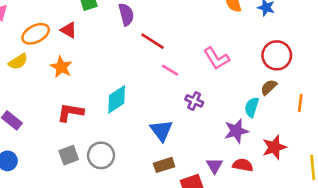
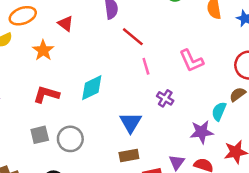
red triangle: (69, 30) -> (66, 24), moved
pink line: (170, 70) -> (146, 66), turned 35

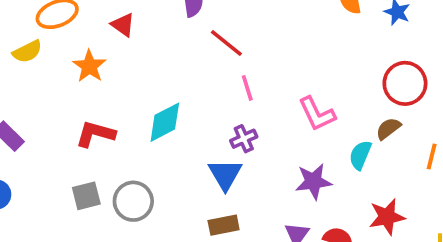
pink L-shape: (191, 61) -> (317, 114), moved
purple cross: (165, 98) -> (244, 139), moved, turned 35
purple star: (202, 132) -> (313, 182), moved

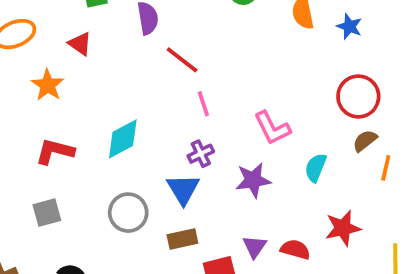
brown semicircle: (388, 129) -> (365, 141), moved
purple star: (313, 182) -> (253, 180), moved
gray circle: (133, 201) -> (128, 213), moved

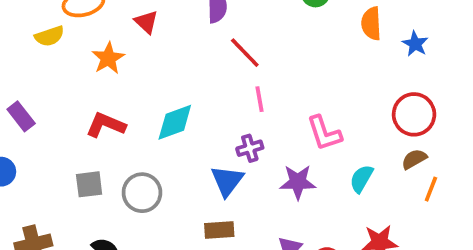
gray circle: (128, 213) -> (142, 193), moved

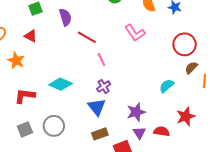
cyan diamond: (175, 122) -> (61, 84), turned 60
pink L-shape: (324, 133) -> (135, 33), moved
cyan semicircle: (361, 179) -> (167, 86), turned 35
purple star: (298, 182) -> (136, 112), moved

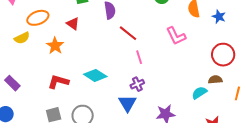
brown semicircle: (191, 68) -> (215, 80), moved, turned 32

